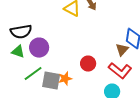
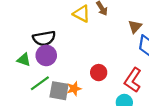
black semicircle: (21, 32) -> (44, 38), moved
brown triangle: (122, 50) -> (135, 27), moved
red L-shape: (120, 71) -> (133, 80), turned 85

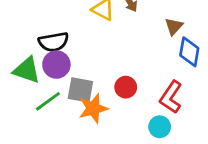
green triangle: (24, 60) -> (27, 70), size x1.5
orange star: (74, 89) -> (93, 108), size x1.5
gray square: (59, 91) -> (80, 90), moved

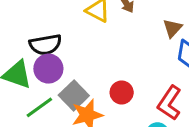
gray square: (80, 90) -> (74, 95), turned 36

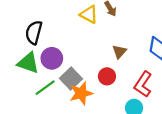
brown triangle: (172, 28) -> (119, 52), moved
black semicircle: (45, 45) -> (34, 32), moved, turned 115

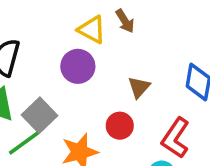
purple circle: (52, 58) -> (78, 66), moved
gray square: (71, 79) -> (39, 115), moved

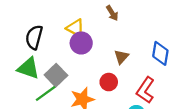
yellow triangle: (92, 30) -> (75, 28), moved

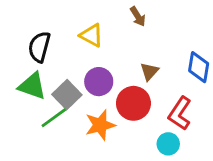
purple circle: (81, 43) -> (99, 82), moved
red circle: (109, 82) -> (133, 103), size x1.5

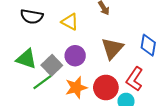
black semicircle: (39, 47) -> (32, 16), moved, turned -95
brown triangle: (149, 71) -> (112, 48), size x1.6
red circle: (133, 103) -> (106, 87), moved

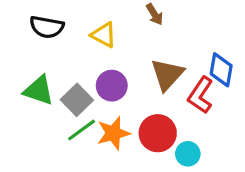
red L-shape: (134, 79) -> (201, 95), moved
green line: (42, 82) -> (82, 130), moved

